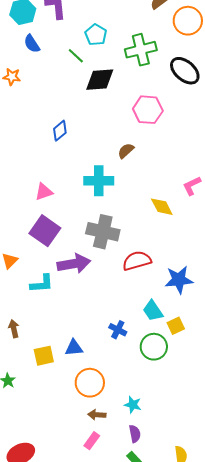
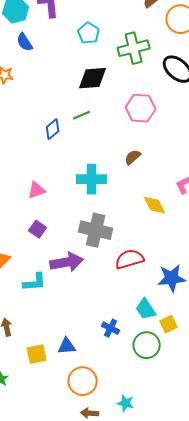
green line: (76, 56) -> (82, 115), moved, turned -66
brown semicircle: (126, 151) -> (133, 157), moved
purple square: (45, 231) -> (38, 229), size x0.6

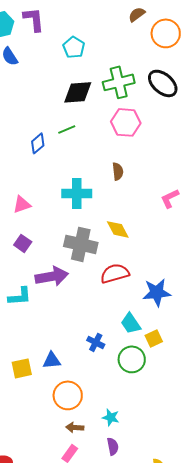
green cross: (134, 48) -> (119, 82), moved
brown semicircle: (133, 157) -> (118, 171), turned 126
yellow diamond: (155, 205) -> (118, 229), moved

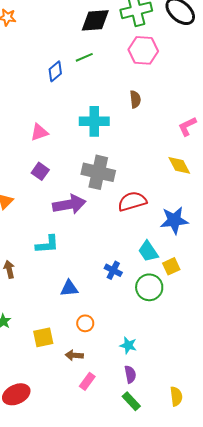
yellow diamond: (118, 229) -> (179, 165), moved
cyan L-shape: (20, 296) -> (47, 244), moved
yellow square: (22, 368) -> (43, 337), moved
orange circle: (68, 395) -> (85, 323), size x0.6
brown arrow: (75, 427) -> (74, 355), moved

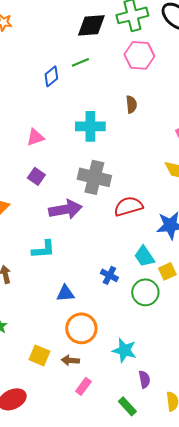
orange circle: (85, 323) -> (81, 328), size x1.8
yellow square: (43, 337) -> (39, 355), moved, turned 35
cyan star: (128, 345) -> (124, 350), size x1.4
purple semicircle: (130, 374) -> (144, 379), moved

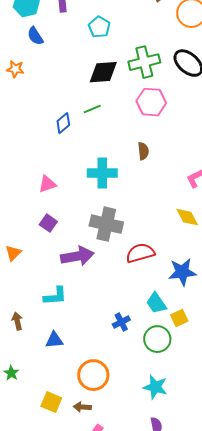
blue cross: (109, 275) -> (121, 322), turned 36
blue triangle: (65, 293) -> (54, 340), moved
cyan star: (124, 350) -> (155, 387), moved

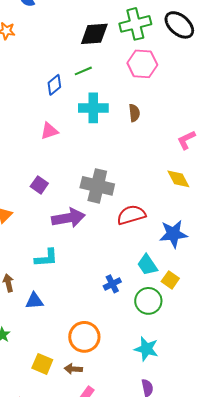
cyan cross: (102, 173) -> (93, 108), moved
pink triangle: (47, 184) -> (49, 131), moved
yellow square: (179, 318) -> (170, 280), turned -30
blue triangle: (54, 340) -> (34, 301), moved

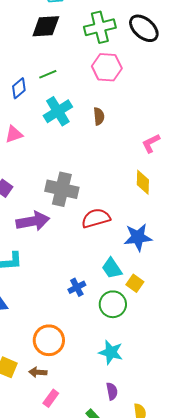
black diamond: (94, 34) -> (46, 26), moved
cyan cross: (93, 108) -> (58, 111), turned -32
yellow diamond: (178, 179) -> (143, 182), turned 30

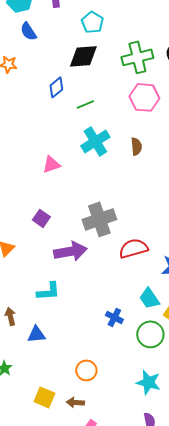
blue diamond: (19, 88) -> (56, 87), moved
gray cross: (62, 189) -> (99, 219), turned -32
blue cross: (77, 287) -> (114, 317), turned -36
orange circle: (49, 340) -> (86, 370), size x0.7

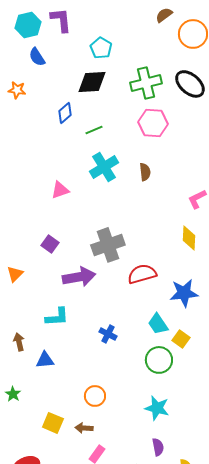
blue cross: (114, 317) -> (108, 334), moved

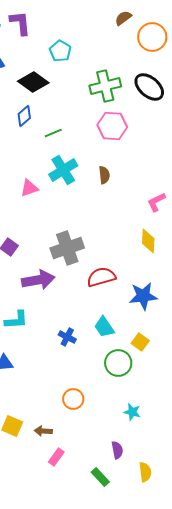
black diamond: (92, 82) -> (33, 82), moved, turned 40
pink triangle: (60, 190) -> (29, 188), moved
cyan trapezoid: (158, 324) -> (104, 327), moved
orange circle: (95, 396) -> (73, 399), moved
cyan star: (157, 408) -> (132, 412), moved, size x0.7

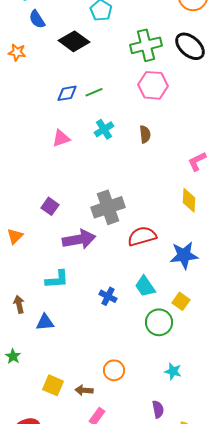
blue diamond: (24, 116) -> (67, 93), moved, turned 30
cyan cross: (63, 170) -> (104, 129), size x0.7
pink triangle: (29, 188) -> (61, 138), moved
orange circle: (73, 399) -> (114, 370), moved

